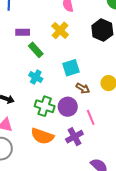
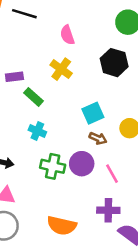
cyan square: (71, 68) -> (93, 113), moved
orange semicircle: (42, 136) -> (62, 226), moved
purple cross: (74, 137) -> (108, 210), moved, turned 36

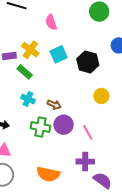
black hexagon: (114, 63) -> (88, 62), moved
yellow cross: (61, 69) -> (30, 50), moved
cyan square: (93, 113) -> (59, 54), moved
brown arrow: (98, 138) -> (54, 105), moved

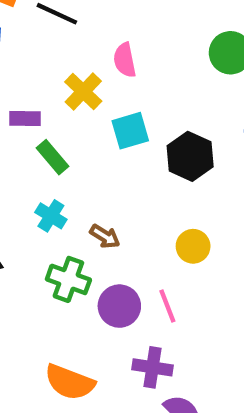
yellow cross: (30, 50) -> (83, 92), moved
yellow circle: (101, 96) -> (193, 246), moved
purple circle: (64, 125) -> (119, 306), moved

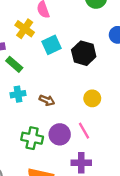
cyan cross: (51, 216) -> (18, 94), turned -32
green cross: (68, 279) -> (32, 138), moved

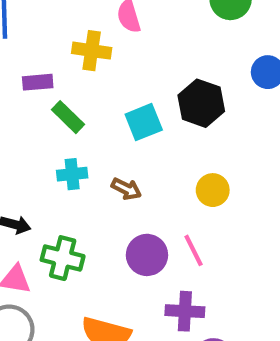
yellow cross: (25, 29) -> (92, 51), turned -30
cyan square: (51, 45) -> (144, 122), moved
green cross: (32, 138) -> (63, 258), moved

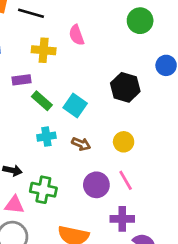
yellow cross: (92, 51) -> (44, 50), moved
cyan square: (144, 122) -> (75, 105), moved, turned -30
yellow circle: (213, 190) -> (124, 142), moved

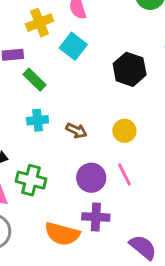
yellow cross: (44, 50) -> (40, 23), turned -30
cyan square: (75, 105) -> (73, 46), moved
purple cross: (122, 219) -> (96, 217), moved

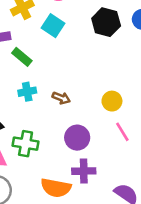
black hexagon: (130, 69) -> (106, 22), moved
yellow circle: (124, 131) -> (112, 101), moved
pink line: (124, 174) -> (122, 132), moved

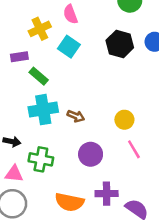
cyan cross: (27, 92) -> (43, 110), size x1.6
purple cross: (84, 171) -> (107, 194), moved

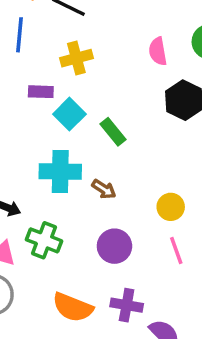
pink semicircle: (70, 14) -> (158, 51), moved
cyan square: (69, 47) -> (69, 114), moved
green rectangle: (39, 76) -> (113, 132), moved

